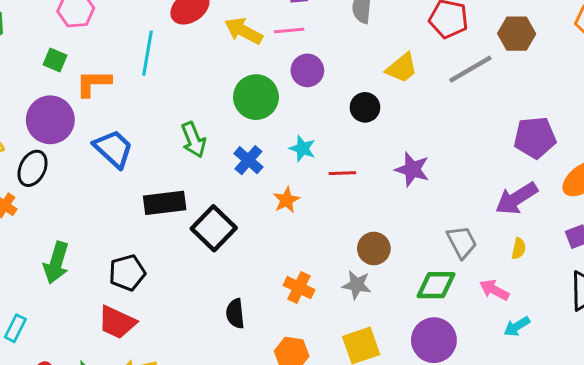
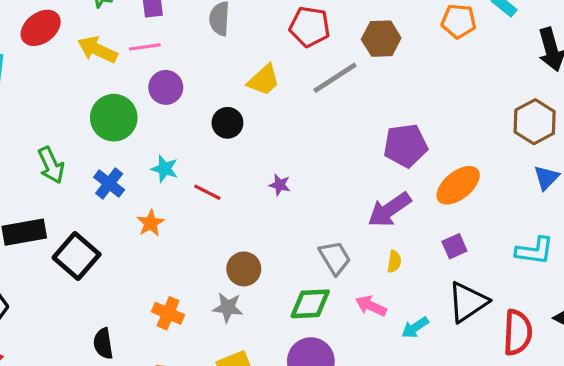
purple star: (412, 169) -> (280, 185), size x0.6
red line: (342, 173) -> (207, 192), turned 32
cyan arrow: (517, 326) -> (415, 328), moved

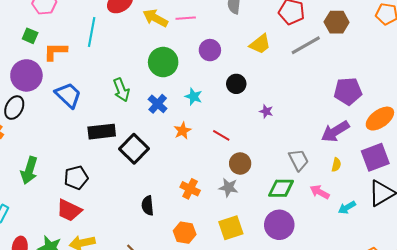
purple circle: (166, 87) -> (210, 50), moved
black circle: (227, 123) -> (236, 84), moved
red line: (207, 192) -> (221, 135), moved
purple square: (454, 246) -> (375, 157), size x1.8

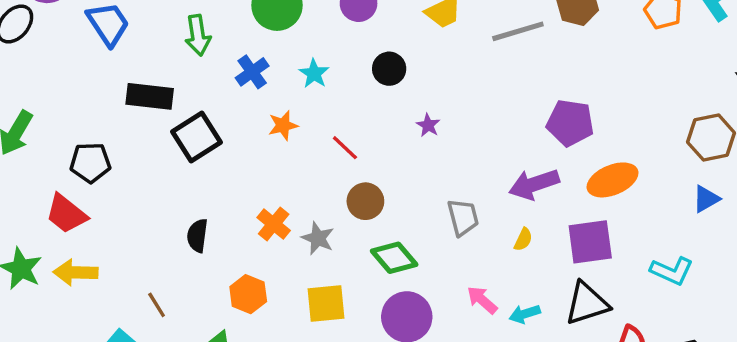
gray star: (228, 187) -> (318, 238), moved
green diamond: (281, 188) -> (394, 258), moved, turned 36
pink arrow: (320, 192) -> (482, 300), moved

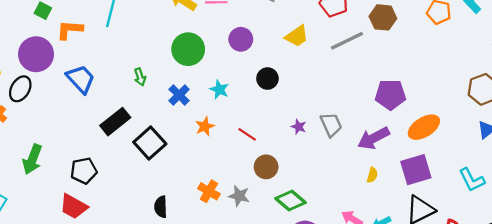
green arrow: (198, 35) -> (140, 77), size x0.7
black rectangle: (150, 96) -> (115, 122), turned -36
purple star: (428, 125) -> (299, 127), moved
gray trapezoid: (463, 217) -> (331, 125), moved
cyan L-shape: (672, 271) -> (472, 180), turned 48

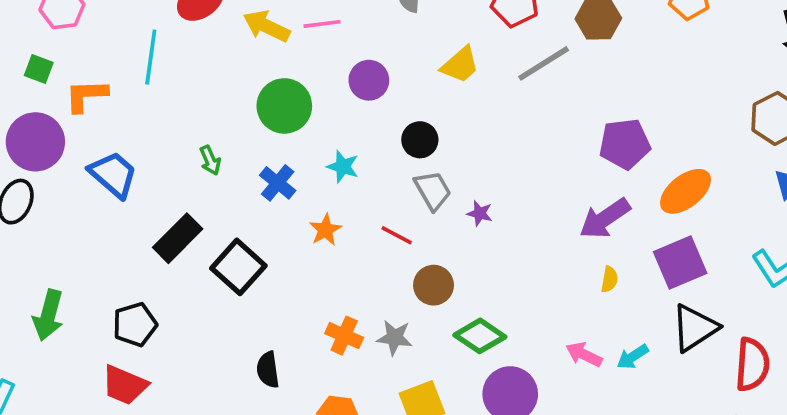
gray trapezoid: (331, 125) -> (433, 190), moved

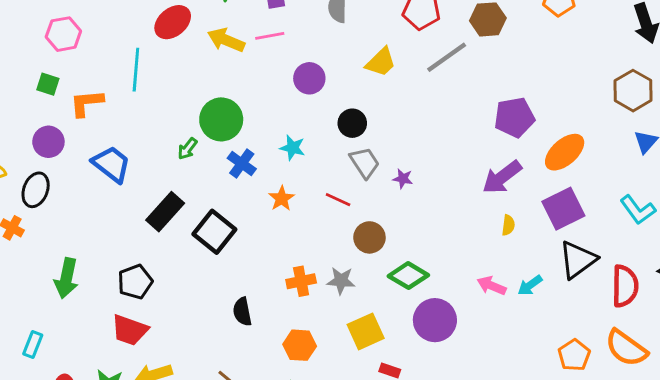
green circle: (284, 106) -> (221, 119), moved
purple circle: (35, 142) -> (48, 142), size x0.7
green arrow: (210, 160) -> (187, 149), turned 65
orange cross: (344, 336) -> (301, 281), turned -32

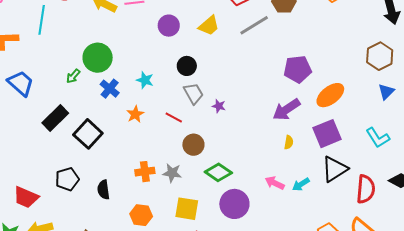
purple circle: (309, 78) -> (169, 26), moved
black pentagon: (135, 282) -> (67, 179), moved
yellow square: (366, 331) -> (187, 209), turned 30

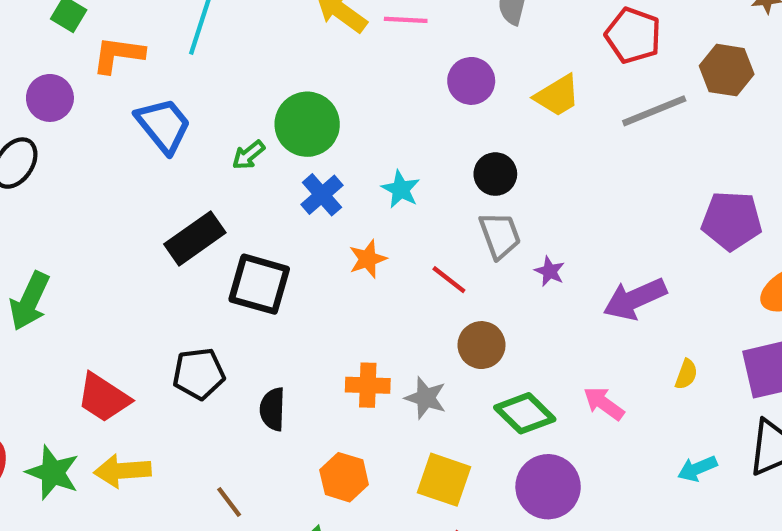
blue trapezoid: (21, 83) -> (163, 125), moved
purple arrow: (286, 109) -> (635, 299), moved
black square: (88, 134) -> (259, 284), turned -36
pink arrow: (275, 183) -> (604, 403), moved

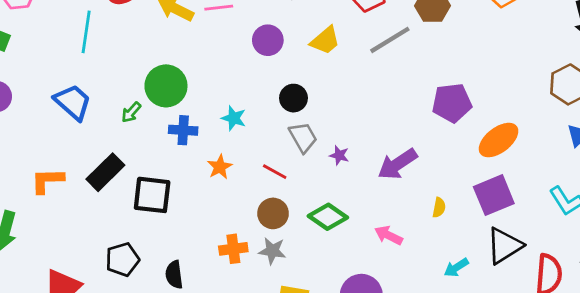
orange L-shape: (118, 55) -> (47, 181), moved
blue cross: (322, 195) -> (183, 130), turned -36
brown circle: (481, 345) -> (273, 213), moved
green diamond: (525, 413) -> (328, 217), moved

